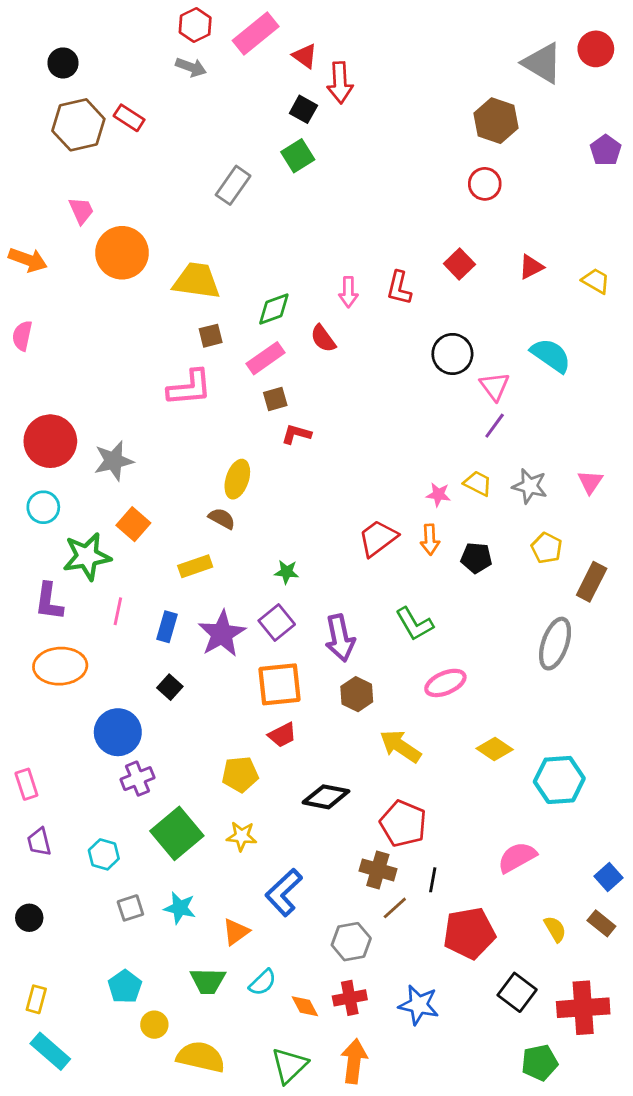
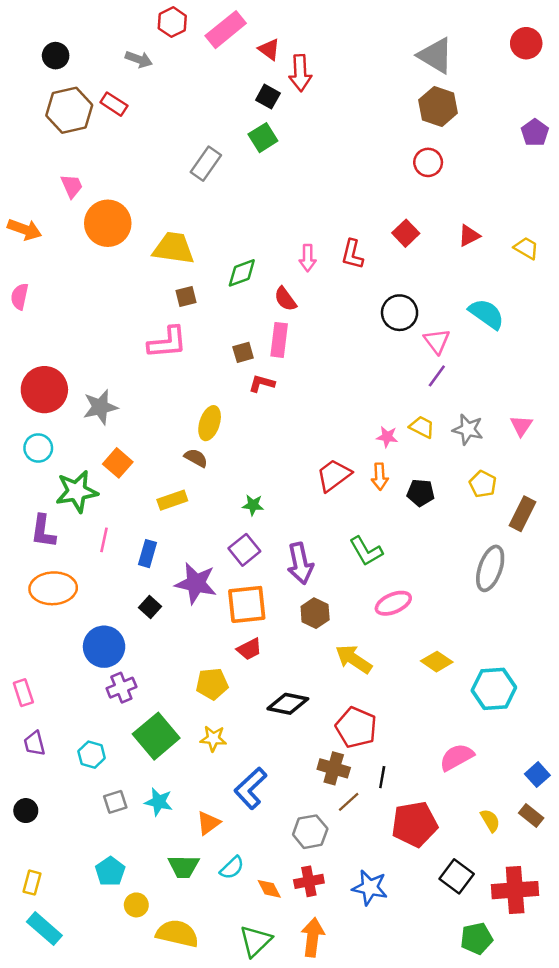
gray triangle: (542, 63) -> (436, 56), moved
gray arrow: (191, 67) -> (139, 59), moved
pink rectangle: (265, 358) -> (279, 340), moved, turned -48
purple star: (222, 634) -> (196, 583), moved, turned -30

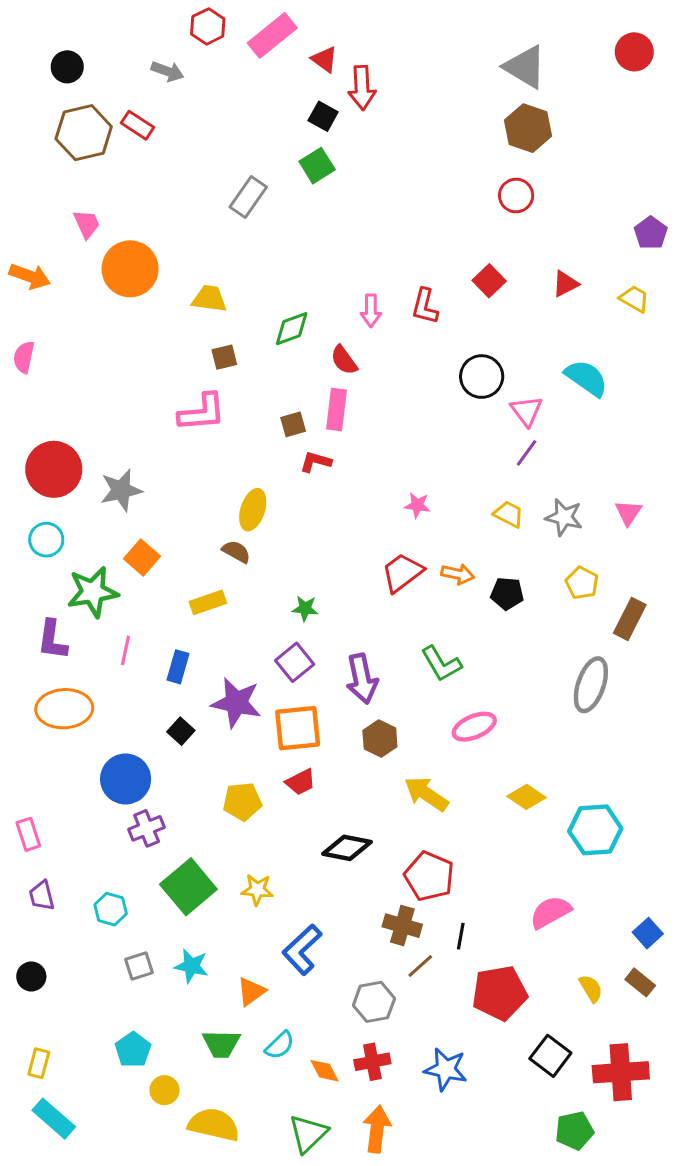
purple pentagon: (535, 133) -> (651, 233), moved
yellow trapezoid: (174, 248) -> (209, 299), size x0.7
pink star: (387, 437) -> (417, 505), moved
orange arrow: (380, 477) -> (458, 574), turned -75
yellow pentagon: (212, 684) -> (242, 801), moved

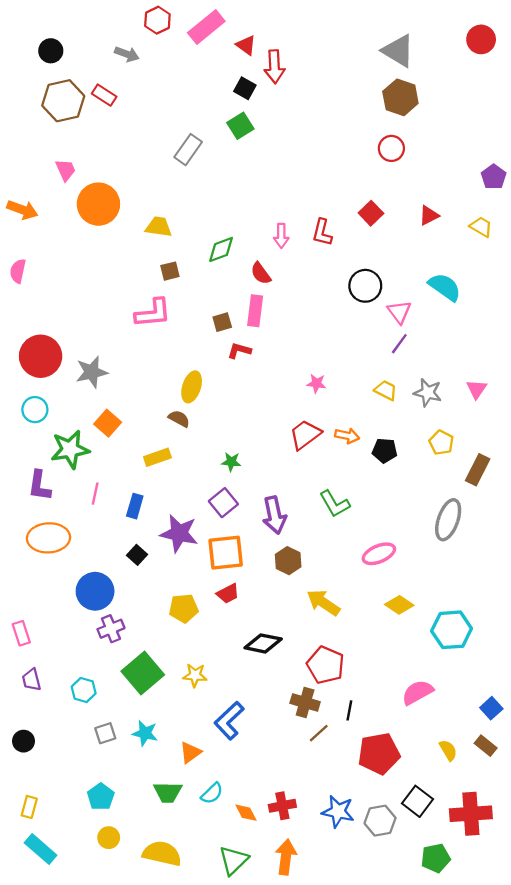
pink ellipse: (474, 727) -> (379, 554), moved
gray hexagon: (374, 1002) -> (380, 821), moved
yellow circle: (164, 1090) -> (109, 838), moved

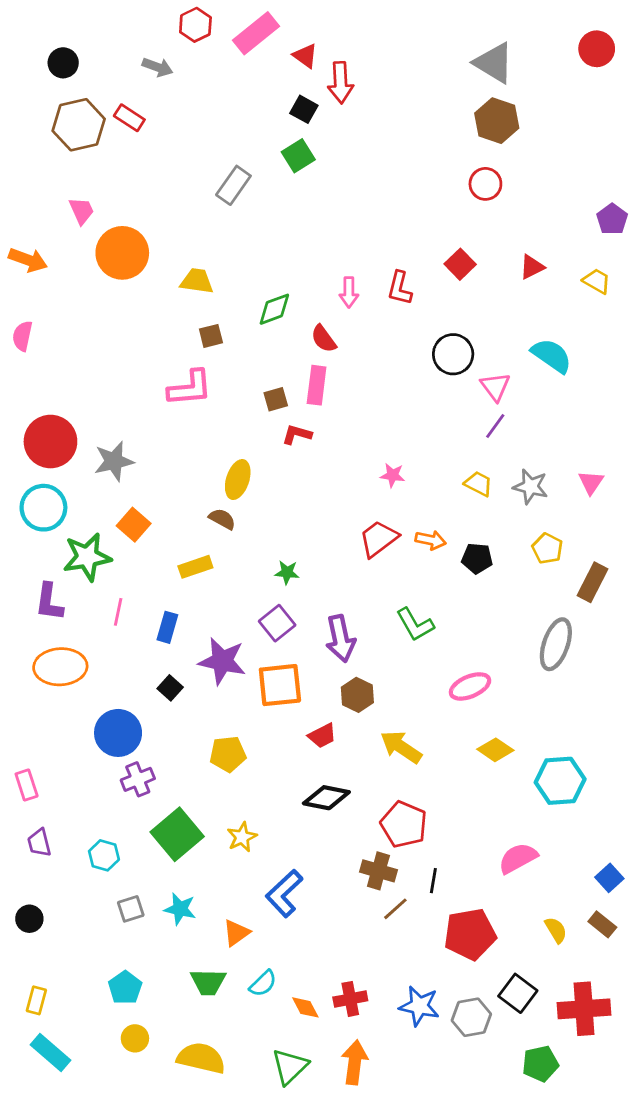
cyan circle: (35, 410) -> (43, 508), size x1.4
red trapezoid: (228, 594) -> (322, 736), moved
yellow star: (195, 675) -> (242, 837), turned -30

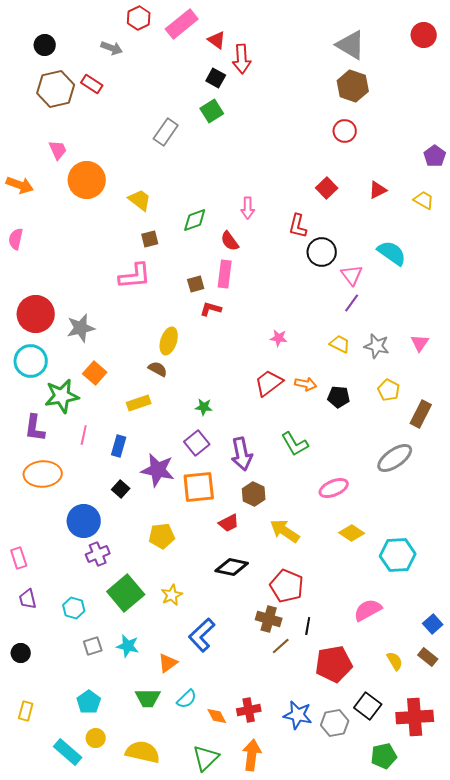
yellow trapezoid: (197, 281) -> (140, 200), turned 30
red L-shape: (400, 288) -> (298, 226), moved
gray ellipse: (556, 644) -> (395, 458), turned 36
cyan rectangle: (50, 1052) -> (68, 752), moved

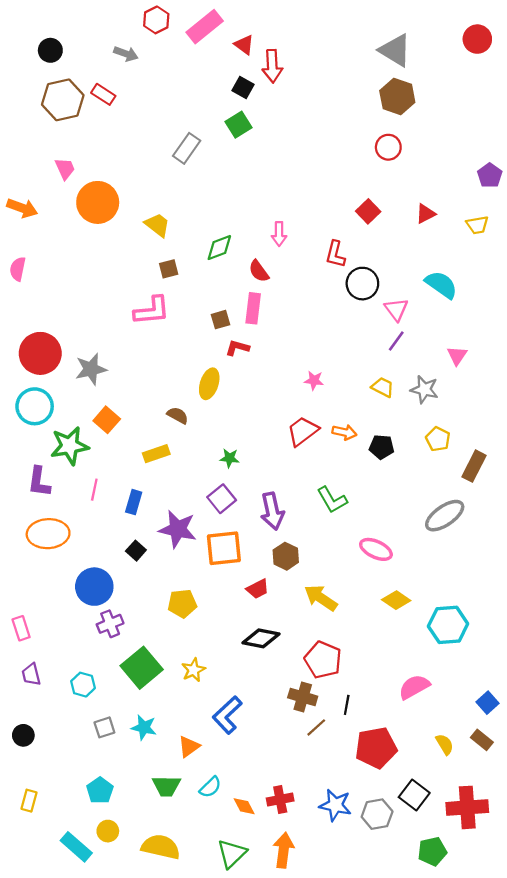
yellow trapezoid: (424, 200) -> (477, 225), turned 140
yellow ellipse: (169, 341) -> (209, 384), moved
pink triangle: (420, 343) -> (457, 356), moved
pink ellipse: (334, 488) -> (376, 549), turned 48

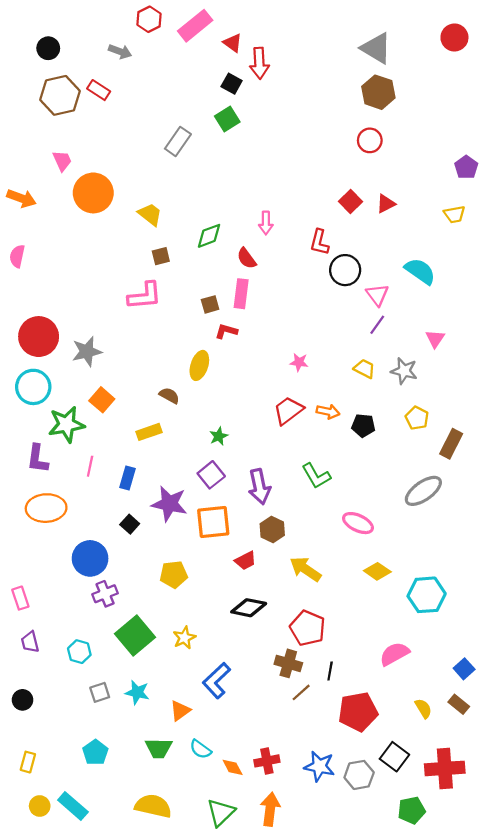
red triangle: (426, 214) -> (386, 204), moved
green star: (229, 458) -> (219, 436), turned -30
cyan semicircle: (210, 787) -> (200, 749), turned 80
yellow circle: (108, 831) -> (40, 806), moved

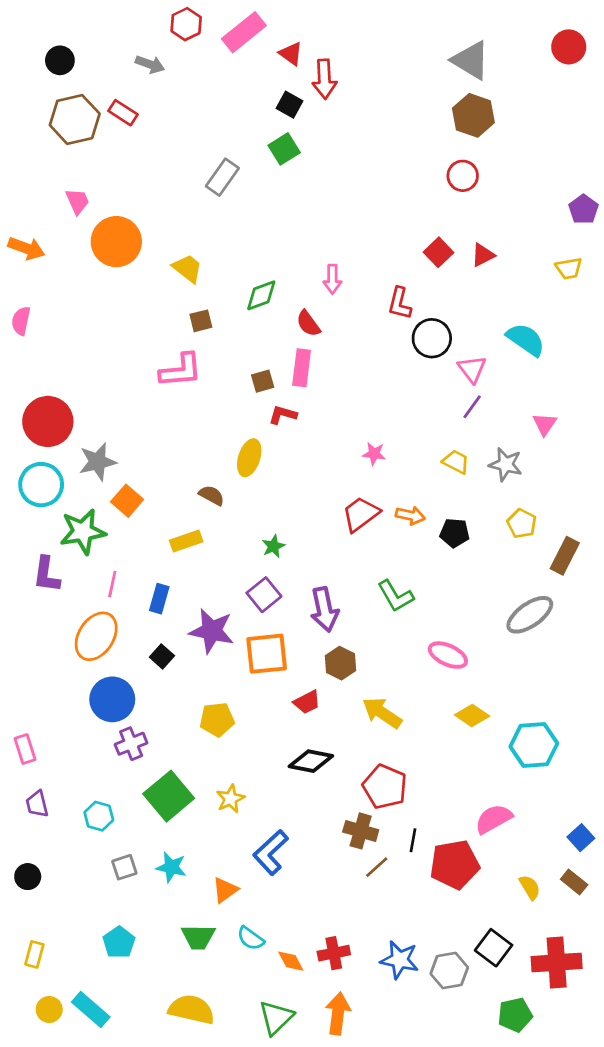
gray star: (87, 352) -> (98, 462), moved
orange ellipse: (46, 508) -> (96, 636), moved, turned -54
red pentagon: (358, 712) -> (455, 864), moved

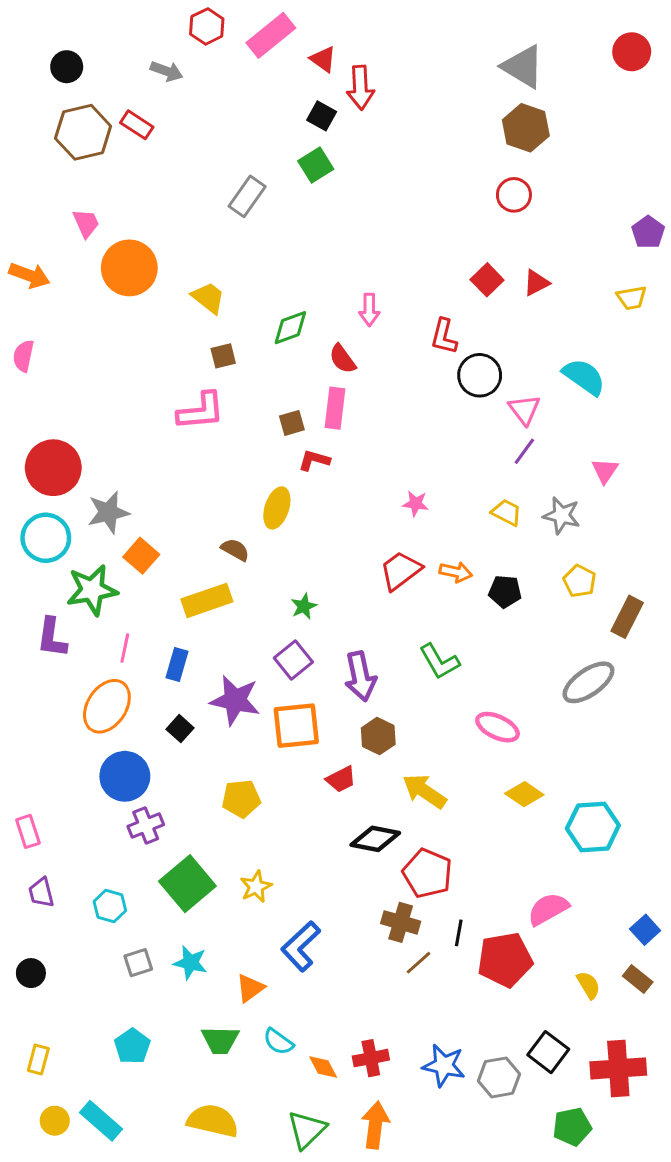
yellow rectangle: (186, 541) -> (207, 600), size x1.4
black diamond: (311, 761) -> (375, 839), moved

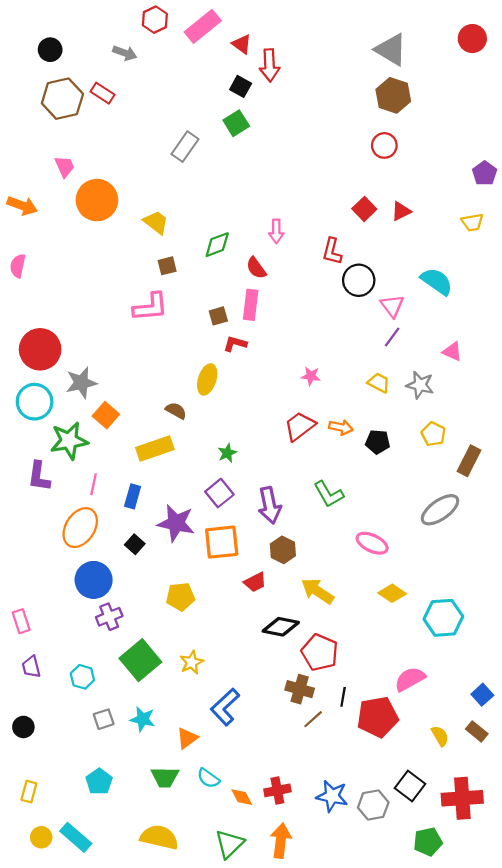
pink triangle: (605, 471) -> (452, 352), turned -40

